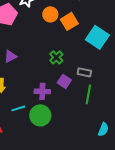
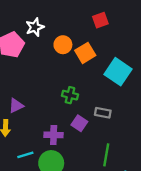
purple triangle: (10, 56) -> (16, 106), moved
green cross: (56, 57) -> (70, 95), turned -32
green line: (88, 94) -> (106, 155), moved

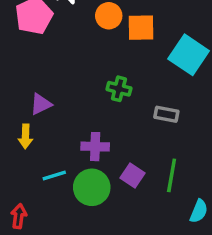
orange square: (85, 53) -> (141, 28), turned 30
purple square: (79, 123) -> (133, 175), moved

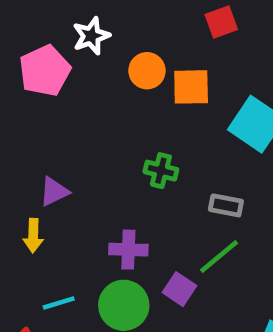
cyan line: (54, 175) -> (59, 303), moved
green line: (172, 175) -> (219, 257), moved, turned 40

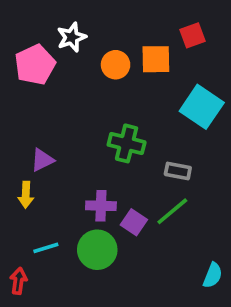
red square: (221, 22) -> (192, 35), moved
orange square: (191, 87) -> (156, 59), moved
green cross: (161, 171) -> (127, 143), size x1.4
purple square: (179, 289) -> (134, 222), moved

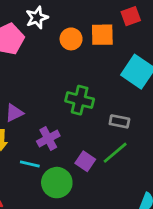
purple cross: (101, 206) -> (48, 138), moved, turned -30
cyan line: (46, 248) -> (30, 164), moved, turned 30

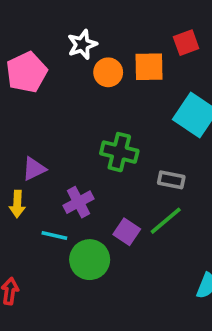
white star: (37, 18) -> (82, 45), moved

